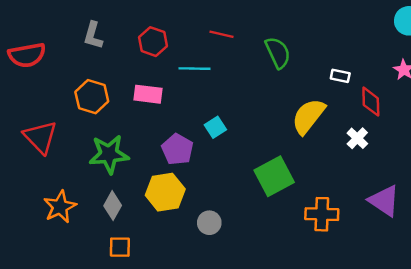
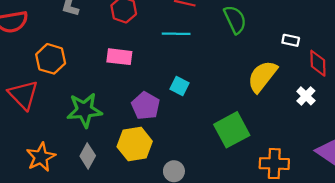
cyan line: (195, 69) -> (176, 34), moved
orange hexagon: (92, 97) -> (51, 59), moved
cyan square: (215, 127) -> (179, 86), turned -30

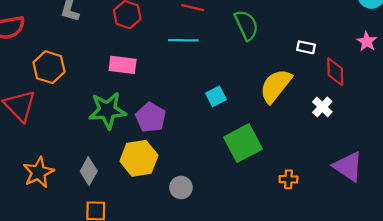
cyan square: (179, 86) -> (216, 96), moved, turned 36
green star: (84, 110) -> (107, 110), moved
orange cross: (274, 164) -> (288, 179), size x0.6

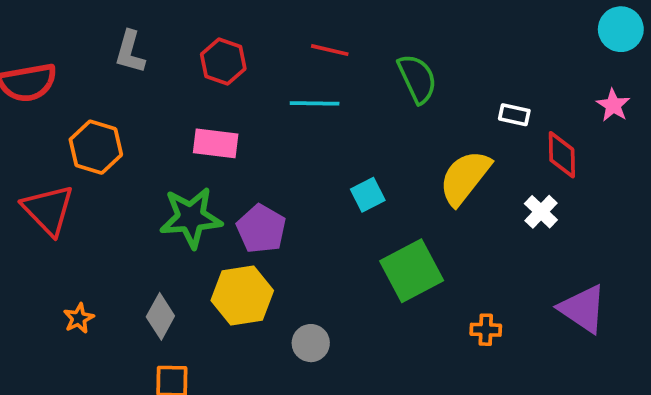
orange star: (38, 172) -> (79, 318), size x0.6

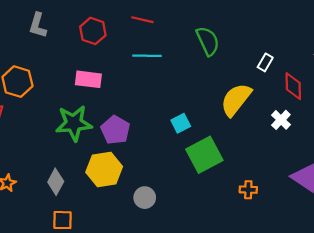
red line: (330, 50) -> (142, 20), moved
white rectangle: (514, 115) -> (265, 62), turned -72
cyan square: (368, 195) -> (181, 123), moved

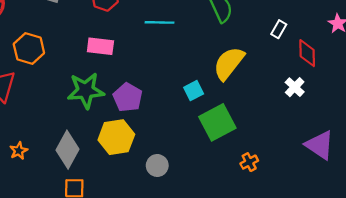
yellow semicircle: (236, 100) -> (229, 63), moved
gray diamond: (56, 182) -> (68, 150), size x1.4
orange cross: (248, 190) -> (249, 162), moved, turned -30

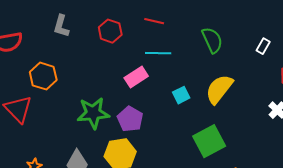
white rectangle: (279, 29) -> (263, 46), moved
pink rectangle: (100, 46) -> (136, 77), moved, turned -40
cyan square: (194, 91) -> (181, 95), moved

